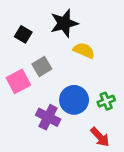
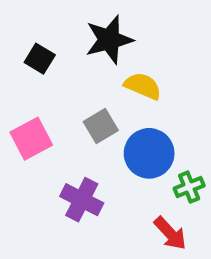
gray square: (42, 67) -> (101, 126), moved
blue circle: (74, 100) -> (149, 153), moved
green cross: (106, 101) -> (189, 187), moved

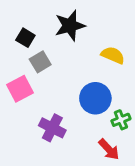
yellow semicircle: (143, 86) -> (113, 55), moved
gray square: (101, 126) -> (40, 62), moved

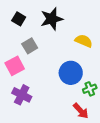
black square: (25, 38) -> (19, 19), moved
purple cross: (52, 128) -> (22, 95), moved

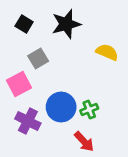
blue circle: (71, 73) -> (61, 107), moved
green cross: (90, 89) -> (89, 110), moved
red arrow: (81, 111) -> (84, 141), moved

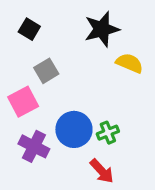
black star: (66, 24) -> (102, 29), moved

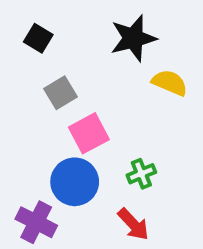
pink square: (23, 102) -> (89, 133), moved
blue circle: (74, 129) -> (75, 182), moved
purple cross: (34, 146) -> (36, 222), moved

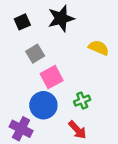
black square: (38, 38) -> (22, 22), turned 35
black star: (133, 38) -> (61, 18), moved

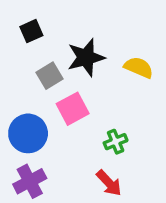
black star: (61, 18) -> (86, 57), moved
blue circle: (43, 105) -> (28, 133), moved
purple cross: (21, 129) -> (30, 181), turned 35

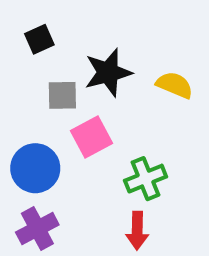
gray square: (50, 76) -> (62, 95), turned 30
green cross: (116, 142) -> (146, 179), size x1.4
red arrow: (109, 183) -> (137, 231), turned 44

